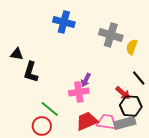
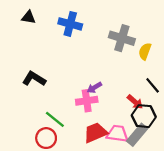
black triangle: (17, 54) -> (29, 17), moved
black L-shape: (31, 72) -> (34, 79), turned 105
purple arrow: (86, 80) -> (94, 88), turned 32
gray rectangle: (125, 123) -> (137, 135), turned -35

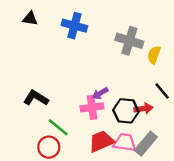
black L-shape: (34, 79) -> (36, 98), moved
red arrow: (135, 102) -> (143, 109), turned -49
black hexagon: (144, 116) -> (126, 111), moved

